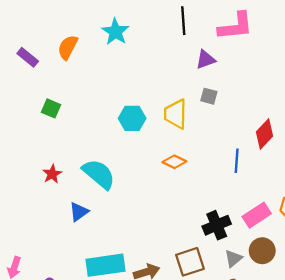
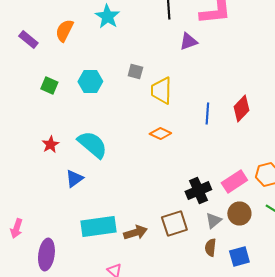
gray square: (209, 96) -> (135, 72), moved
cyan hexagon: (132, 118) -> (90, 82), moved
blue line: (237, 161) -> (207, 114), moved

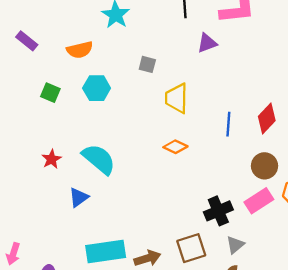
orange semicircle: (64, 30) -> (80, 50), moved, turned -130
gray square: (135, 72) -> (147, 64), moved
brown circle: (239, 214) -> (264, 166), moved

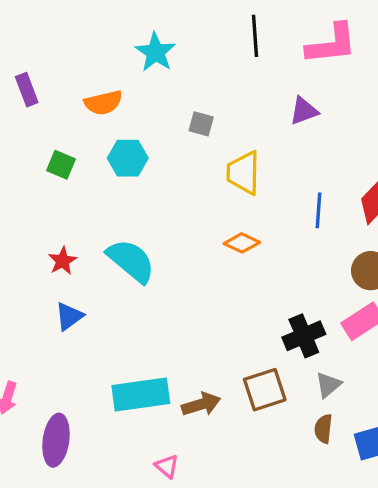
purple rectangle: (27, 41) -> (27, 90), turned 30
purple triangle: (207, 43) -> (304, 111), moved
blue triangle: (79, 197) -> (69, 316), moved

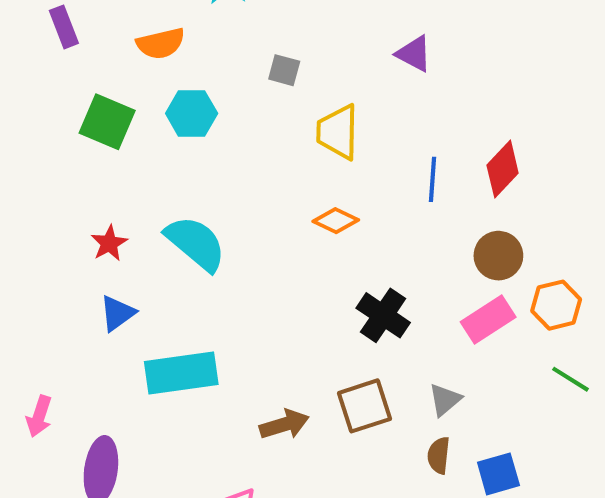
purple triangle: (304, 111) -> (414, 54), turned 48
green square: (61, 165) -> (107, 122), size x1.5
black cross: (304, 336) -> (383, 315), moved, turned -33
cyan rectangle: (141, 395) -> (181, 373), moved

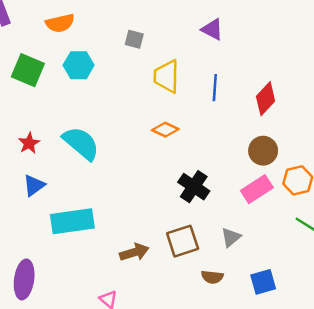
blue line: (433, 179) -> (215, 88), moved
brown semicircle: (439, 455) -> (212, 277), moved, turned -90

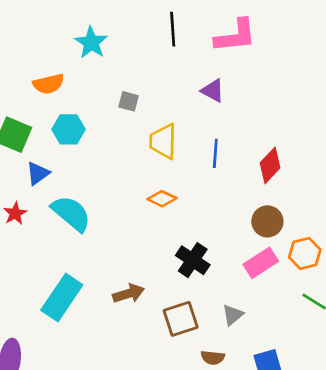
blue triangle: (34, 185) -> (38, 173), moved
cyan rectangle: (72, 221) -> (62, 298), turned -48
brown arrow: (134, 252) -> (129, 294), moved

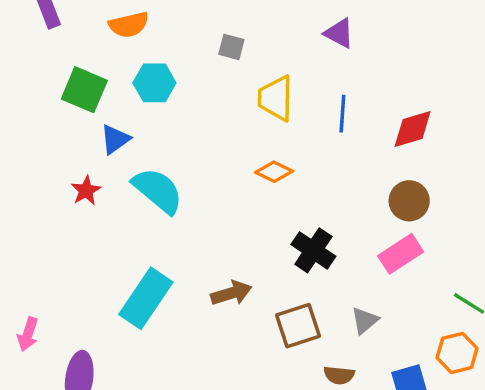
red diamond: (270, 165) -> (413, 129), turned 30
orange hexagon: (305, 253) -> (457, 353), moved

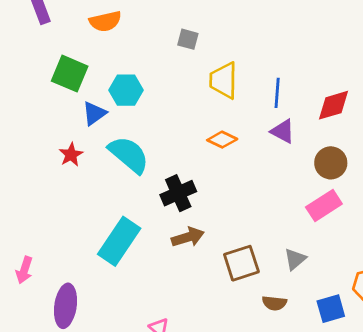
purple triangle: (339, 33) -> (283, 131), moved
cyan hexagon: (154, 83) -> (126, 90), moved
black cross: (313, 250) -> (178, 193), moved, turned 32

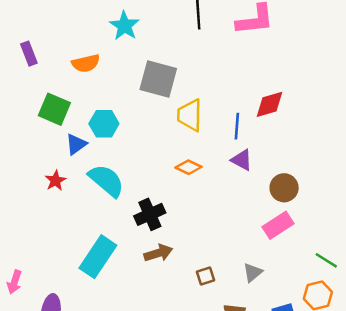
gray square: (188, 39) -> (158, 79), size x2.0
red diamond: (334, 105) -> (270, 104), moved
brown square: (241, 263) -> (205, 276), size x0.6

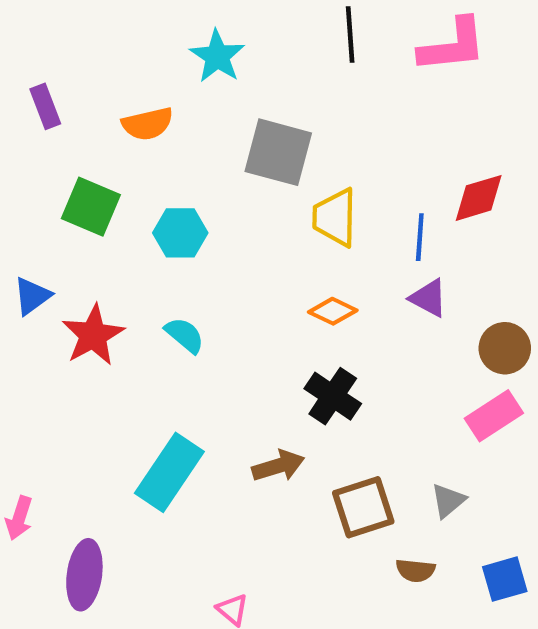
blue triangle: (76, 144) -> (32, 296), moved
red star: (56, 181) -> (93, 335), size x1.6
cyan semicircle: (106, 181) -> (185, 335), size x0.6
black cross: (150, 214) -> (333, 396), moved, turned -32
brown square: (205, 276) -> (363, 507), size x1.8

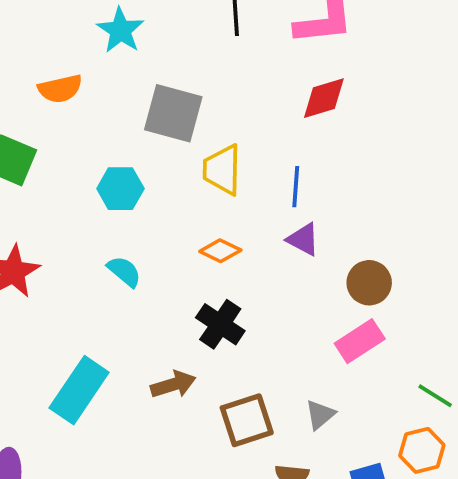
red diamond: (479, 198) -> (324, 98), moved
cyan hexagon: (180, 233) -> (120, 189), moved
cyan semicircle: (185, 335) -> (124, 271), moved

